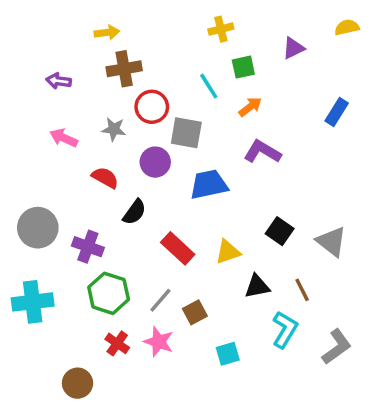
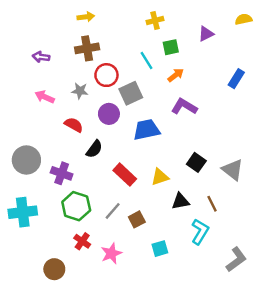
yellow arrow: (107, 33) -> (86, 17), moved
gray square: (186, 133) -> (131, 93), turned -35
pink star: (159, 342) -> (111, 253), moved, turned 30
gray L-shape: (337, 347) -> (236, 259), moved

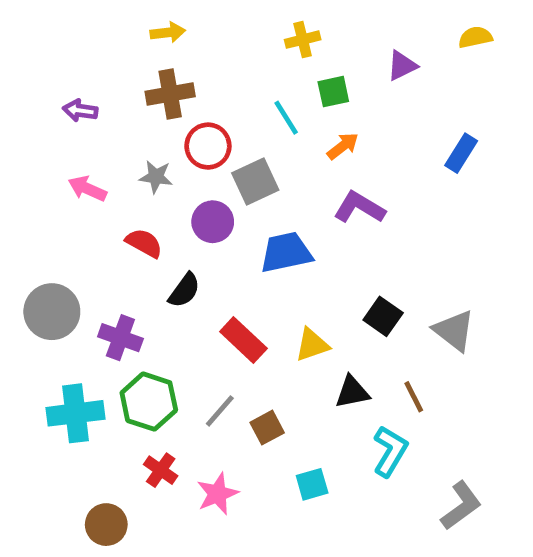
cyan cross: (23, 212) -> (75, 413), moved

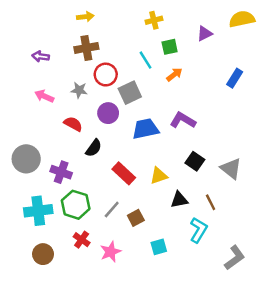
yellow semicircle: (475, 37) -> (242, 19), size x1.5
purple L-shape: (359, 208) -> (183, 120), moved
brown circle: (106, 525) -> (43, 254), moved

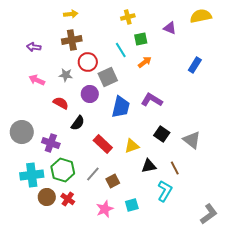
purple triangle: (205, 34) -> (170, 28), turned 48
blue trapezoid: (145, 129) -> (121, 107), turned 115
pink star: (111, 252) -> (105, 209), moved
brown circle: (43, 254) -> (47, 197), moved
gray L-shape: (235, 258) -> (209, 214), moved

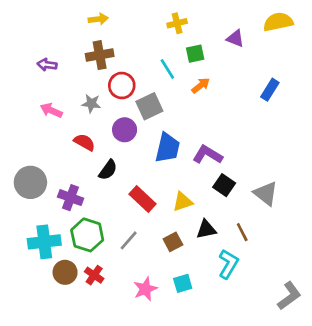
purple L-shape: (152, 100) -> (208, 155), moved
brown square: (113, 181) -> (173, 242), moved

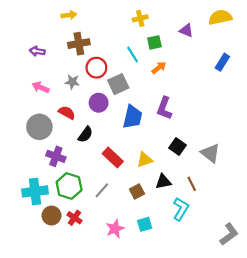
yellow arrow: (98, 19) -> (69, 15), moved
blue rectangle: (270, 90) -> (222, 62), moved
purple L-shape: (208, 155) -> (164, 108), moved, turned -100
gray circle: (30, 182) -> (39, 127), moved

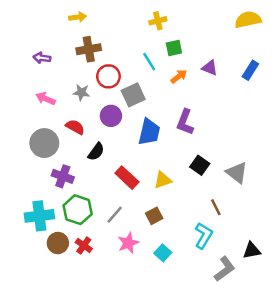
purple triangle: (186, 30) -> (210, 68), moved
black triangle: (163, 182) -> (252, 250), moved
cyan square: (145, 224) -> (163, 253), turned -32
pink star: (115, 229) -> (128, 243), moved
gray L-shape: (229, 234) -> (224, 269), moved

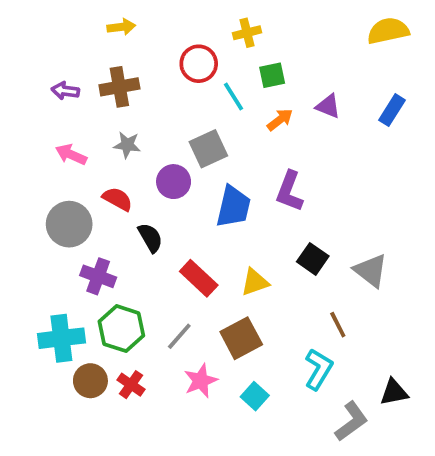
brown cross: (89, 49) -> (119, 87), moved
red circle: (108, 76) -> (199, 64), moved
black semicircle: (96, 152) -> (150, 238), turned -66
brown square: (154, 216) -> (241, 338), size x1.5

